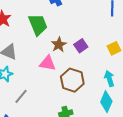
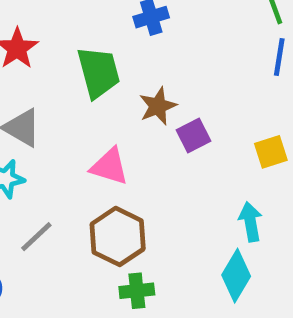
brown star: (59, 45) -> (158, 106), moved
brown hexagon: (72, 80) -> (118, 236), moved

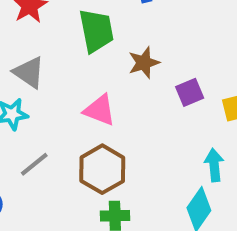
purple square: (193, 136) -> (190, 92), moved

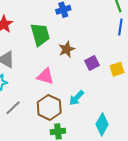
cyan arrow: (214, 165) -> (77, 98), moved, turned -126

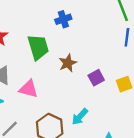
pink triangle: (45, 76) -> (29, 89), moved

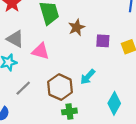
purple square: (96, 78) -> (103, 41), turned 32

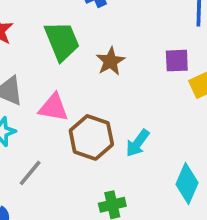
purple square: (103, 41) -> (177, 61), moved
brown hexagon: (60, 87) -> (91, 137), moved

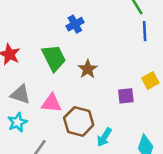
purple square: (177, 61) -> (126, 96), moved
cyan arrow: (138, 143) -> (104, 137), moved

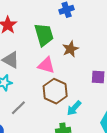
pink triangle: (52, 103) -> (46, 65), moved

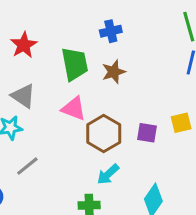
brown star: (70, 49) -> (114, 72), moved
brown hexagon: (55, 91) -> (104, 133), moved

